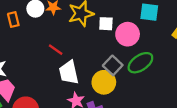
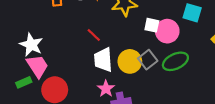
white square: (106, 24) -> (152, 25), moved
yellow circle: (104, 82) -> (130, 61), moved

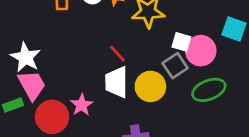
red line: (94, 35) -> (117, 54), moved
gray square: (148, 60) -> (175, 66), moved
pink star: (106, 89) -> (82, 105), moved

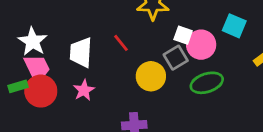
white trapezoid: (116, 82) -> (81, 52), moved
red circle: (52, 117) -> (41, 91), moved

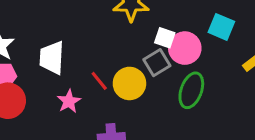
red line: (121, 43) -> (99, 81), moved
green ellipse: (207, 83) -> (191, 90), turned -52
pink star: (84, 90) -> (69, 101), moved

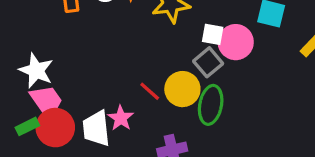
white trapezoid: (52, 58) -> (96, 128), moved
green ellipse: (191, 90) -> (211, 105), moved

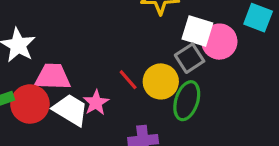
white square: (213, 34) -> (197, 31), size x1.4
pink trapezoid: (47, 101) -> (53, 77), moved, turned -60
white trapezoid: (96, 128) -> (70, 110), turned 120

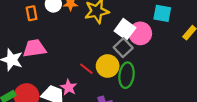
white square: (197, 31) -> (125, 29), turned 30
pink trapezoid: (53, 77) -> (34, 48), moved

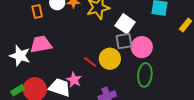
pink circle: (140, 33) -> (142, 47), moved
gray square: (123, 48) -> (124, 41), turned 36
green ellipse: (127, 75) -> (145, 75), moved

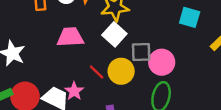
white square: (125, 24) -> (114, 34), moved
pink trapezoid: (41, 44) -> (70, 37), moved

